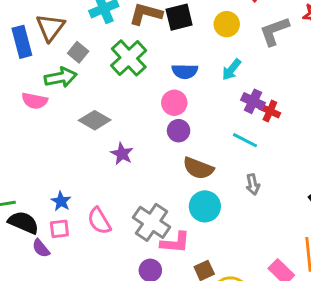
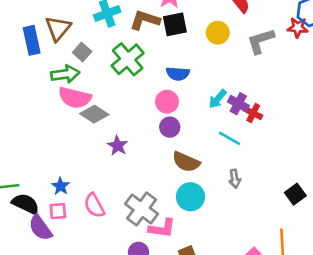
cyan arrow: (231, 70) -> (218, 99), moved
pink semicircle: (35, 101) -> (75, 98), moved, size x1.4
purple semicircle: (41, 248) -> (40, 228), size x1.5

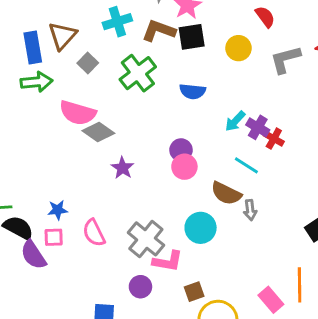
green arrow: (65, 74) -> (37, 82), moved
pink circle: (167, 102) -> (184, 167), moved
brown semicircle: (186, 162) -> (226, 193), moved
blue star: (60, 186) -> (58, 210), turned 30

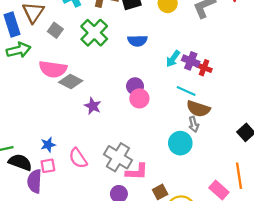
brown semicircle: (226, 193) -> (198, 109), moved
cyan circle: (201, 228) -> (180, 143), moved
purple semicircle: (33, 255) -> (35, 181), turned 45

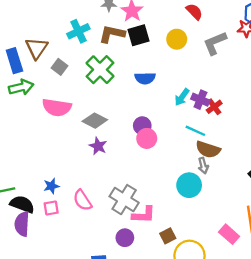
red cross: (204, 68) -> (214, 107), turned 32
gray diamond: (71, 81) -> (95, 121), moved
purple semicircle: (35, 181) -> (22, 224), moved

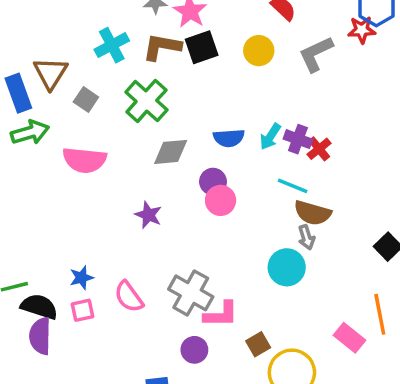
blue semicircle: (145, 78) -> (229, 138), moved
gray diamond: (95, 121) -> (171, 152), moved, turned -30

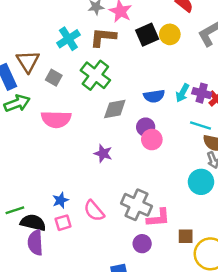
black square: (202, 47) -> (147, 35), moved
brown square: (258, 344) -> (186, 236), turned 35

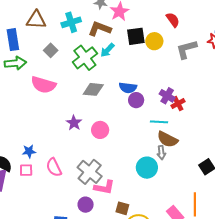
brown triangle: (28, 61) -> (36, 20), moved, turned 50
cyan arrow: (182, 93) -> (107, 50), moved
cyan line: (201, 126) -> (159, 122), turned -30
purple circle: (146, 127) -> (136, 100), moved
pink circle: (152, 140) -> (100, 130), moved

